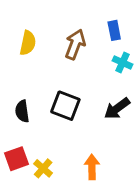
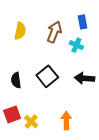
cyan cross: (123, 62) -> (76, 45), moved
black square: (65, 106) -> (47, 76), turned 30
black arrow: (117, 108) -> (84, 78), turned 42

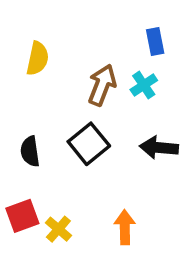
brown arrow: (54, 32) -> (102, 85), moved
cyan cross: (76, 45) -> (144, 85), turned 32

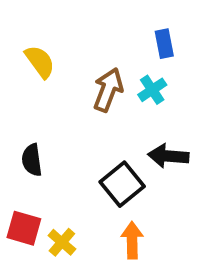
yellow semicircle: (38, 58) -> (40, 62), turned -48
black square: (89, 144) -> (122, 184), moved
red square: (22, 216) -> (24, 228), turned 36

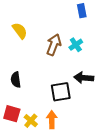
blue rectangle: (164, 44) -> (82, 11), moved
black square: (122, 184) -> (61, 92), turned 30
orange arrow: (132, 240) -> (52, 120), moved

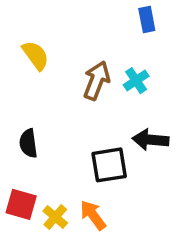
orange arrow: (52, 120) -> (93, 215), turned -36

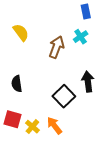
cyan cross: (136, 81) -> (81, 37), moved
black arrow: (150, 140) -> (88, 82), turned 78
black square: (109, 165) -> (64, 96), turned -35

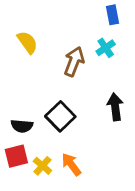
black semicircle: (17, 84) -> (22, 126), moved, turned -77
black square: (64, 96) -> (60, 116), moved
red square: (13, 119) -> (16, 156), turned -30

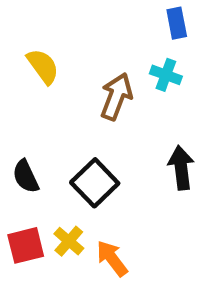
cyan cross: (106, 48) -> (166, 75), turned -36
black semicircle: (22, 126) -> (26, 176), moved, turned 60
yellow cross: (42, 166) -> (69, 241), moved

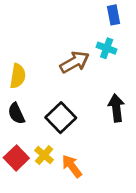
yellow semicircle: (43, 66) -> (18, 76), moved, turned 45
brown arrow: (116, 97) -> (75, 62), turned 40
red square: (26, 245) -> (16, 158), turned -30

